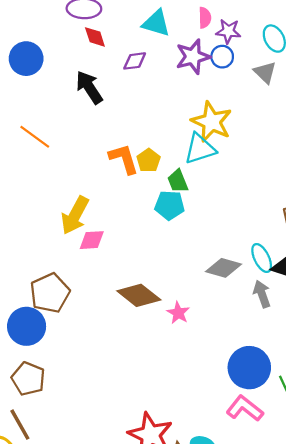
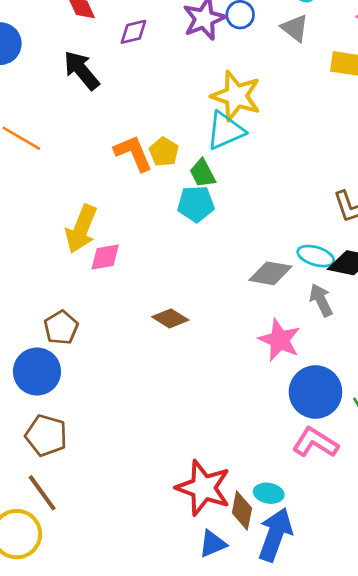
cyan ellipse: (262, 258) -> (316, 256), turned -40
brown pentagon: (50, 293) -> (61, 328), size x0.7
brown diamond: (139, 295) -> (170, 318), size x0.7
pink star: (178, 313) -> (280, 340), moved, size x1.5

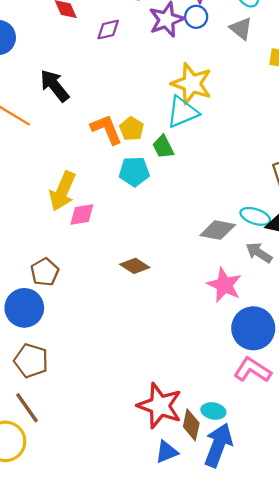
black arrow: (81, 70) -> (55, 86), moved
cyan pentagon: (196, 204) -> (134, 172), moved
gray arrow: (321, 300) -> (259, 253), turned -32

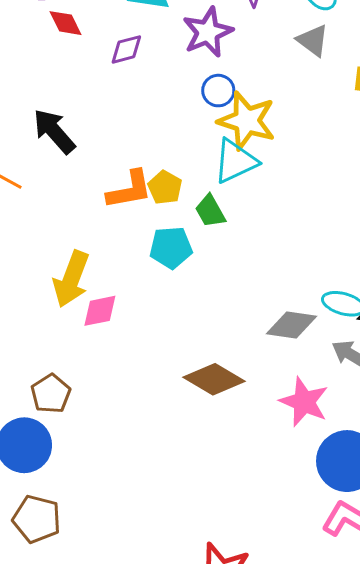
blue circle: (196, 17) -> (218, 91), moved
orange L-shape: (106, 129) -> (129, 190), turned 104
brown diamond: (135, 266) -> (214, 379), moved, size x1.4

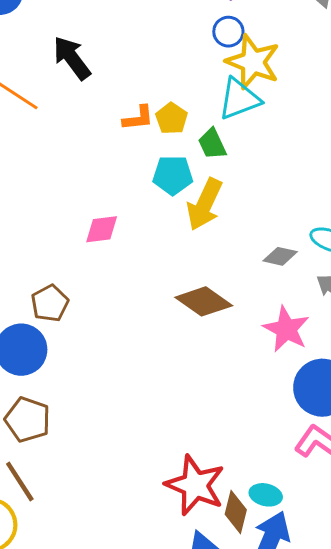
orange L-shape: (129, 190) -> (138, 118), size x0.7
yellow arrow: (71, 279) -> (205, 204), moved
gray diamond: (291, 325) -> (280, 256), size x0.7

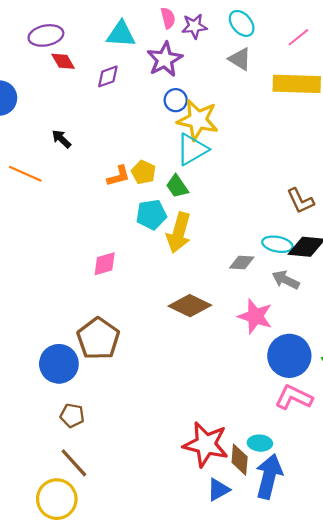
black arrow: (72, 58) -> (61, 139), size x0.6
brown pentagon: (50, 303) -> (98, 339), moved, size x1.5
brown pentagon: (28, 420) -> (72, 416), size x0.7

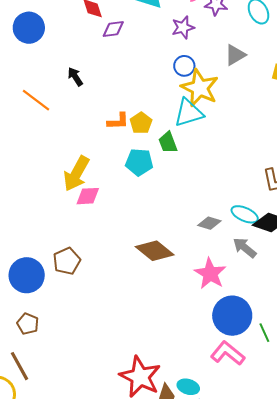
purple star: (165, 59) -> (183, 27), size x0.7
gray triangle: (240, 59) -> (235, 55), moved, turned 45
purple diamond: (108, 76) -> (113, 29), moved
yellow arrow: (179, 233) -> (76, 174), moved
brown pentagon: (98, 339) -> (67, 261), size x0.7

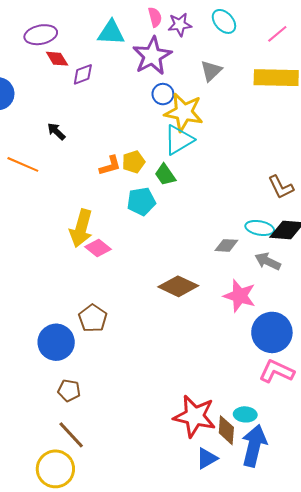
purple star: (183, 27) -> (152, 56), size x1.6
yellow pentagon: (141, 123) -> (134, 162), turned 30
pink diamond: (88, 196) -> (98, 248), turned 55

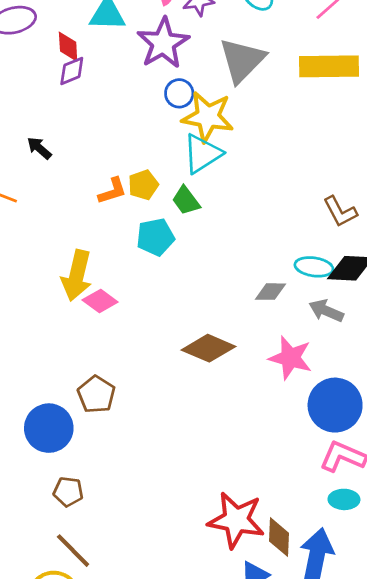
red diamond: (57, 59) -> (68, 47), moved, turned 30
gray triangle: (211, 71) -> (242, 60), size x1.6
cyan ellipse: (245, 414) -> (344, 499), moved

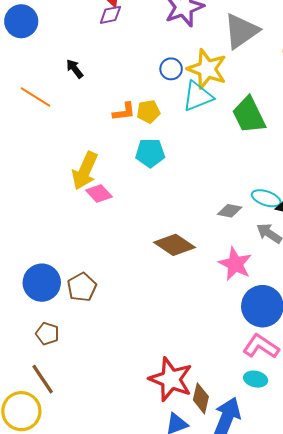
blue circle: (179, 93) -> (171, 69), moved
green trapezoid: (186, 200) -> (249, 115), moved, size x1.6
brown pentagon: (96, 394) -> (82, 287), moved

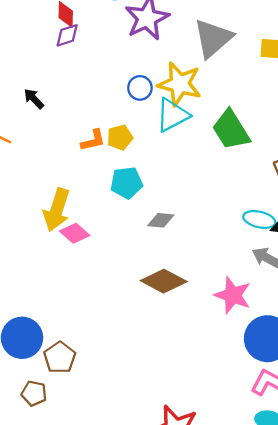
gray diamond: (230, 211) -> (161, 220), moved
brown pentagon: (82, 287) -> (60, 358), moved

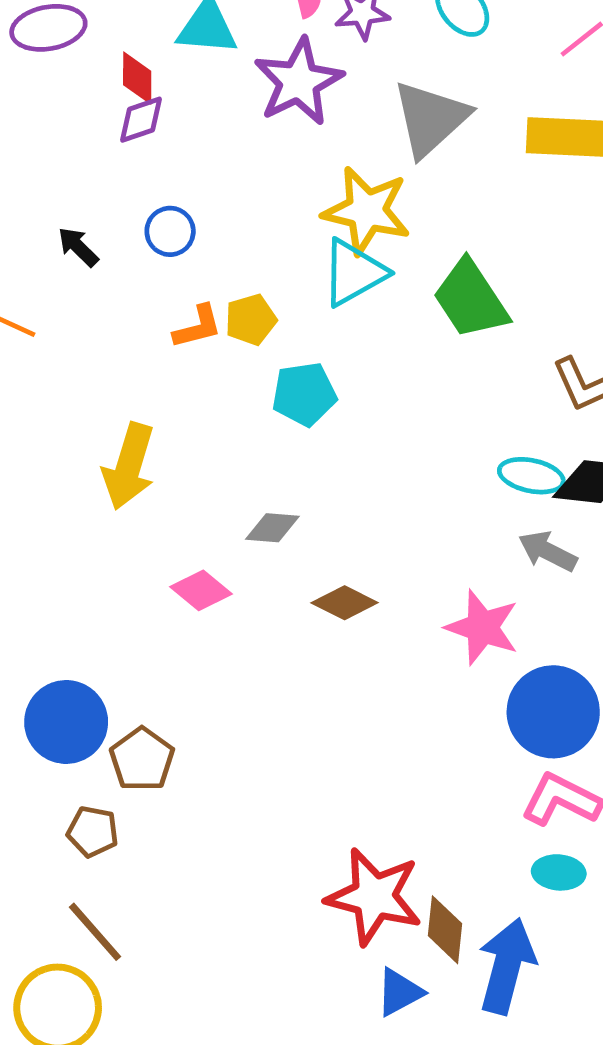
blue circle: (140, 88) -> (170, 231), moved
cyan pentagon: (126, 183) -> (304, 394), moved
gray diamond: (161, 220) -> (272, 528), moved
pink diamond: (75, 233) -> (201, 590), moved
brown diamond: (164, 281) -> (345, 603), size x0.7

